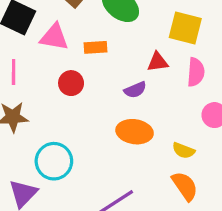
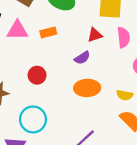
red circle: (71, 83) -> (37, 75), moved

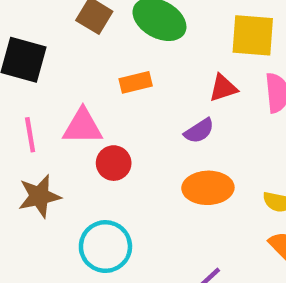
pink triangle: (17, 30) -> (83, 126), moved

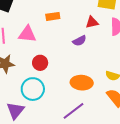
red circle: (114, 163) -> (40, 63), moved
orange ellipse: (208, 188) -> (82, 83), moved

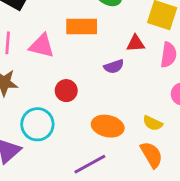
orange rectangle: (53, 16) -> (82, 26), size x1.5
red circle: (40, 63) -> (66, 91), moved

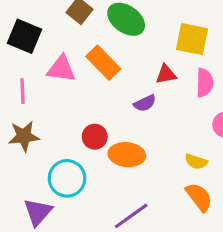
orange rectangle: (82, 26) -> (103, 63), turned 52
pink triangle: (42, 46) -> (61, 69), moved
orange ellipse: (108, 126) -> (127, 155), moved

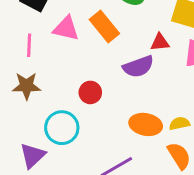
purple semicircle: (145, 103) -> (138, 67), size x1.5
orange ellipse: (127, 155) -> (146, 124), moved
yellow semicircle: (196, 162) -> (179, 123), turned 144

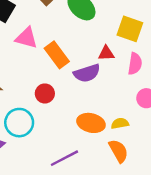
orange rectangle: (104, 26) -> (57, 55), moved

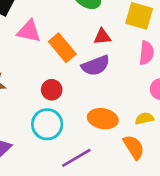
red triangle: (106, 53) -> (102, 37), moved
cyan circle: (19, 123) -> (47, 124), moved
yellow semicircle: (120, 123) -> (144, 119), moved

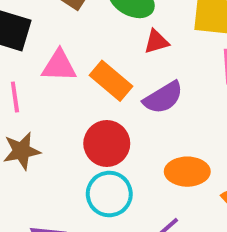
red triangle: (102, 37) -> (156, 42), moved
red circle: (52, 90) -> (107, 144), size x1.5

